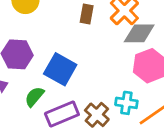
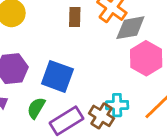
cyan cross: (126, 103) -> (117, 105), moved

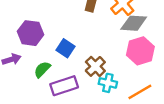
blue square: (57, 76) -> (65, 48), size x0.7
brown cross: (101, 116) -> (95, 66), moved

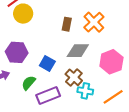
gray diamond: (134, 23) -> (78, 51), moved

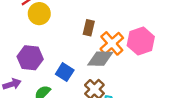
orange cross: (94, 22) -> (112, 43), moved
pink hexagon: (111, 62) -> (141, 41), moved

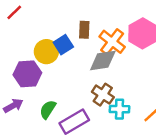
yellow circle: (39, 14) -> (46, 52), moved
blue square: (65, 72) -> (63, 45), moved, turned 36

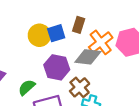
purple hexagon: (27, 74) -> (57, 67), moved

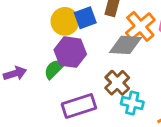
purple hexagon: (57, 67) -> (70, 52), moved
green semicircle: (27, 87) -> (54, 69), moved

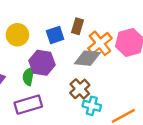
yellow circle: (65, 21) -> (17, 35), moved
green semicircle: (54, 69) -> (28, 76), turned -36
purple rectangle: (79, 106) -> (28, 105), moved

